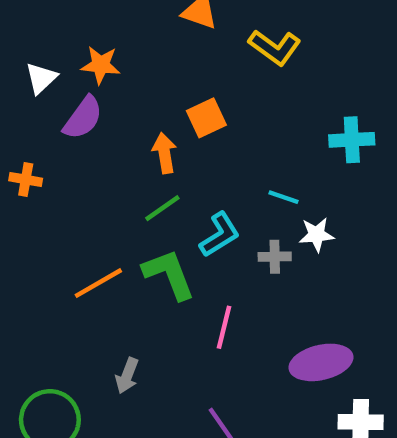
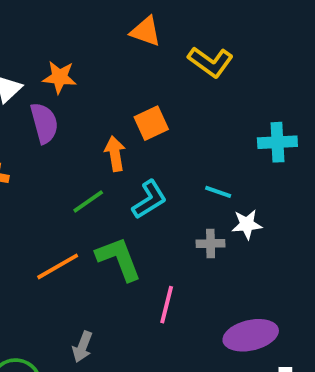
purple semicircle: (83, 118) -> (44, 123), turned -51
green line: (162, 208) -> (88, 201), moved
cyan L-shape: (220, 235) -> (149, 200), moved

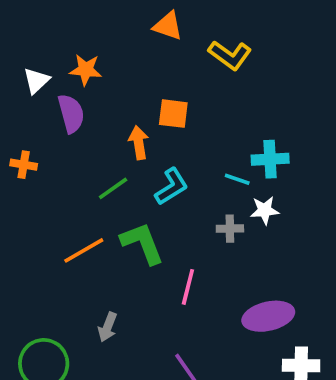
orange square: (151, 123) -> (173, 114), turned 32
cyan cross: (277, 142) -> (270, 159), moved

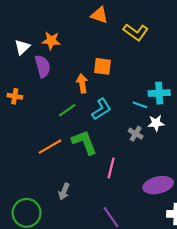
gray cross: (230, 229) -> (136, 134), turned 32

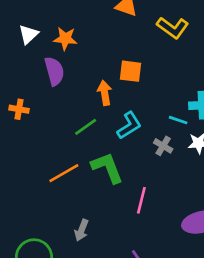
white triangle: (22, 47) -> (29, 34), moved
gray cross: (136, 134) -> (163, 146), moved

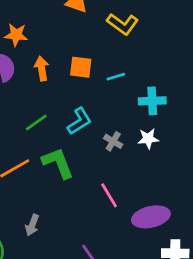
orange arrow: (105, 93) -> (42, 69), moved
cyan line: (178, 120) -> (116, 77), moved, turned -36
pink line: (141, 200) -> (109, 195), moved, turned -45

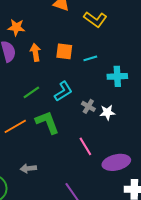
white star: (148, 139) -> (107, 112), moved
gray arrow: (32, 225) -> (28, 168), turned 63

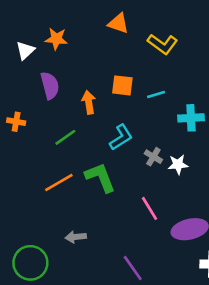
orange star: (16, 27) -> (56, 39), moved
orange arrow: (35, 52) -> (89, 102), moved
green line: (31, 92) -> (65, 137), moved

